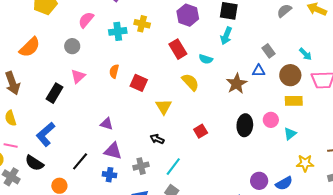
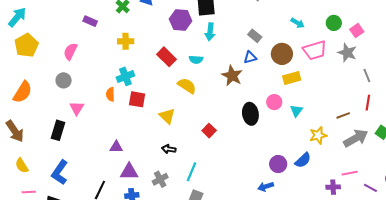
purple hexagon: (188, 15) -> (181, 20), moved
cyan cross: (118, 31) -> (125, 76), moved
cyan arrow: (305, 54) -> (298, 23), moved

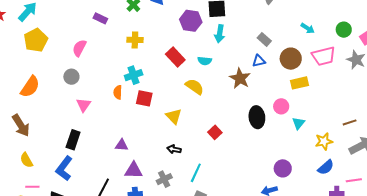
cyan triangle: (296, 111) -> (298, 123), moved
black rectangle: (58, 130) -> (73, 140), moved
blue semicircle: (303, 160) -> (326, 167), moved

